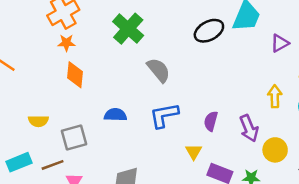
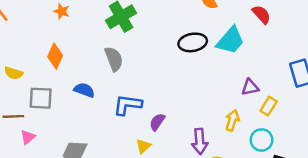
purple triangle: (280, 43) -> (250, 87), moved
gray semicircle: (159, 70) -> (114, 59), moved
orange diamond: (75, 75) -> (55, 56), moved
purple semicircle: (211, 121) -> (157, 122), moved

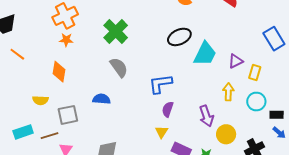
cyan trapezoid: (230, 40) -> (205, 54), moved
orange diamond: (55, 56) -> (59, 72), moved
blue L-shape: (128, 105) -> (160, 84), moved

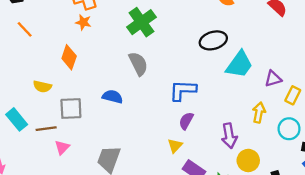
cyan rectangle: (23, 132) -> (17, 119), turned 60

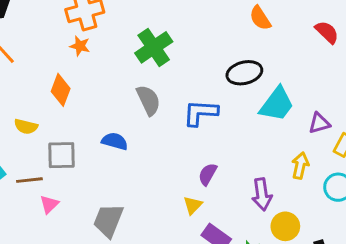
blue L-shape: (183, 90) -> (200, 113), moved

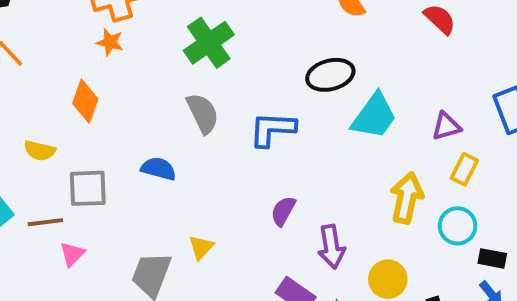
purple triangle: (319, 123) -> (446, 126), moved
yellow arrow: (300, 166) -> (407, 198), size x1.4
purple arrow: (262, 194) -> (331, 247), moved
yellow triangle: (193, 205) -> (201, 247), moved

